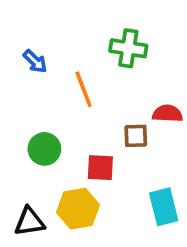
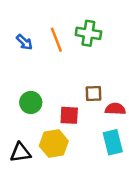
orange line: (84, 89) -> (56, 40), moved
red semicircle: (167, 114) -> (115, 109), moved

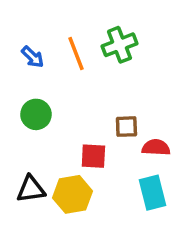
green cross: (88, 33) -> (119, 45), turned -30
green circle: (31, 102) -> (36, 114), moved
black triangle: (21, 152) -> (31, 189), moved

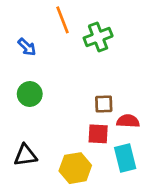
orange line: (76, 54) -> (62, 20), moved
red square: (93, 156) -> (98, 134), moved
yellow hexagon: (73, 194) -> (75, 168), moved

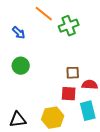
orange line: (62, 20) -> (44, 14), turned -30
black triangle: (25, 155) -> (18, 120), moved

